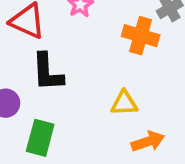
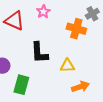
black L-shape: (48, 72) -> (39, 53), moved

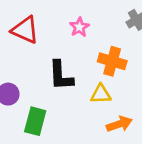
pink star: (43, 12) -> (79, 27), moved
orange cross: (76, 29) -> (112, 61), moved

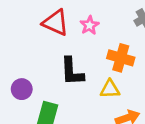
red triangle: (25, 30) -> (56, 23), moved

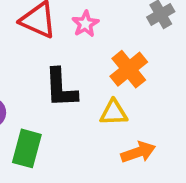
orange cross: (121, 58) -> (129, 69), turned 35

